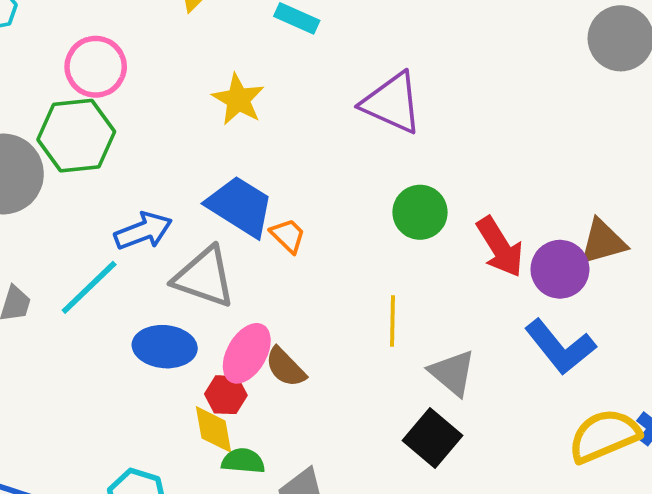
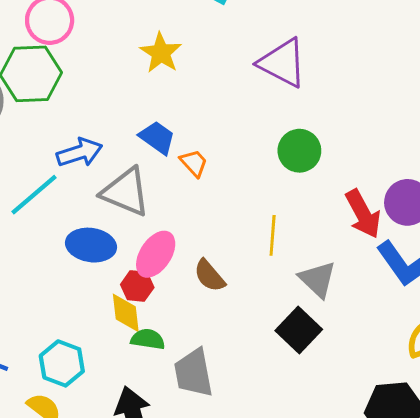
blue trapezoid: (240, 206) -> (157, 138), size x0.7
red arrow: (500, 247) -> (363, 214), moved
brown semicircle: (285, 367) -> (209, 276), moved

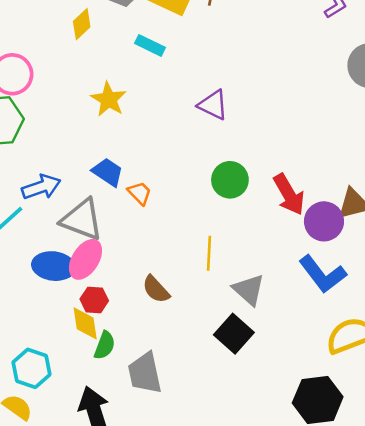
purple triangle: (282, 63) -> (213, 105), size x0.7
red arrow: (363, 214) -> (289, 194), moved
pink ellipse: (156, 254) -> (86, 259), moved
green semicircle: (148, 339) -> (105, 345), turned 104

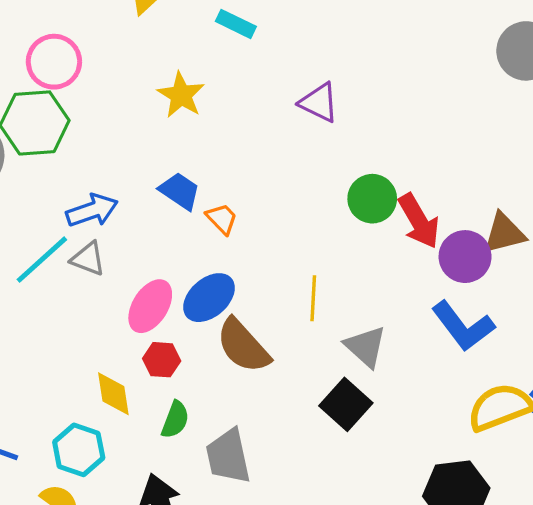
green circle: (230, 180) -> (372, 199), moved
gray triangle: (82, 220) -> (88, 259), moved, size x0.6
blue ellipse: (54, 266) -> (209, 298), moved, turned -48
brown semicircle: (156, 289) -> (243, 346), size x1.5
yellow diamond: (85, 323) -> (113, 394), moved

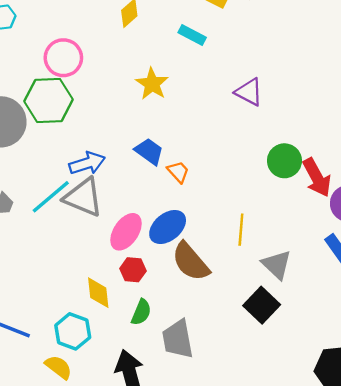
gray triangle: (88, 259) -> (83, 197), size x1.6

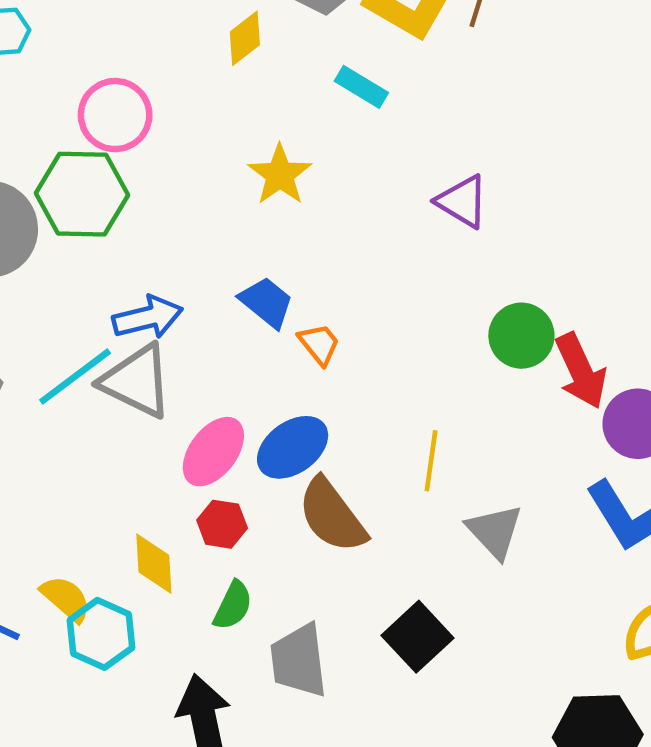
black square: (262, 305) -> (418, 637), moved
yellow semicircle: (59, 367) -> (66, 599), moved

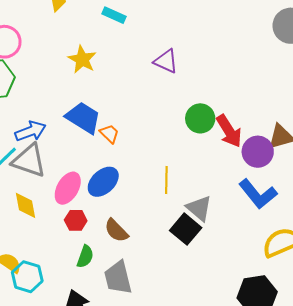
blue trapezoid: (266, 302) -> (83, 118), size x1.4
brown semicircle: (332, 516) -> (116, 231), moved, size x0.7
yellow diamond: (154, 564) -> (26, 205), moved
black square: (418, 637) -> (186, 229), moved

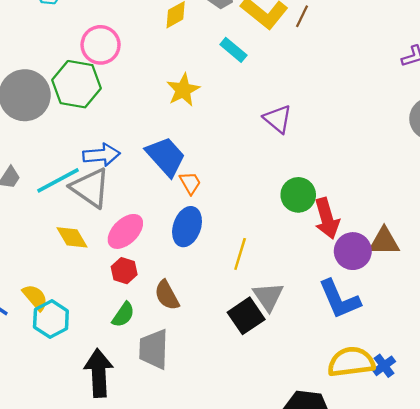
blue ellipse: (103, 182) -> (187, 227), moved, turned -44
yellow diamond: (26, 205) -> (72, 237), turned -36

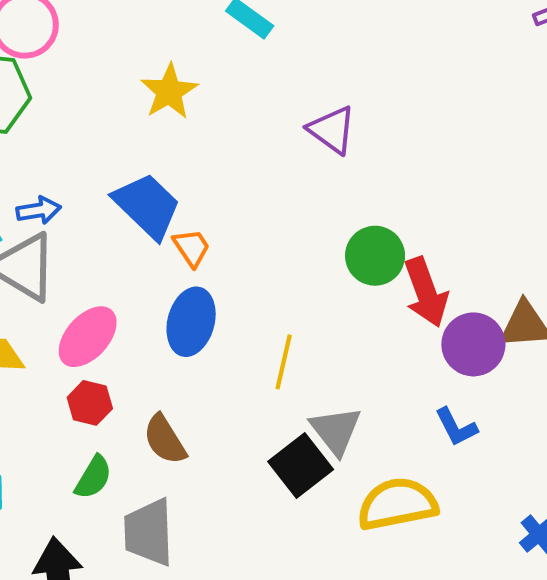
blue arrow: (101, 155) -> (39, 210), size x0.7
blue L-shape: (339, 299) -> (456, 427), size x0.6
yellow semicircle: (351, 362) -> (397, 504), moved

